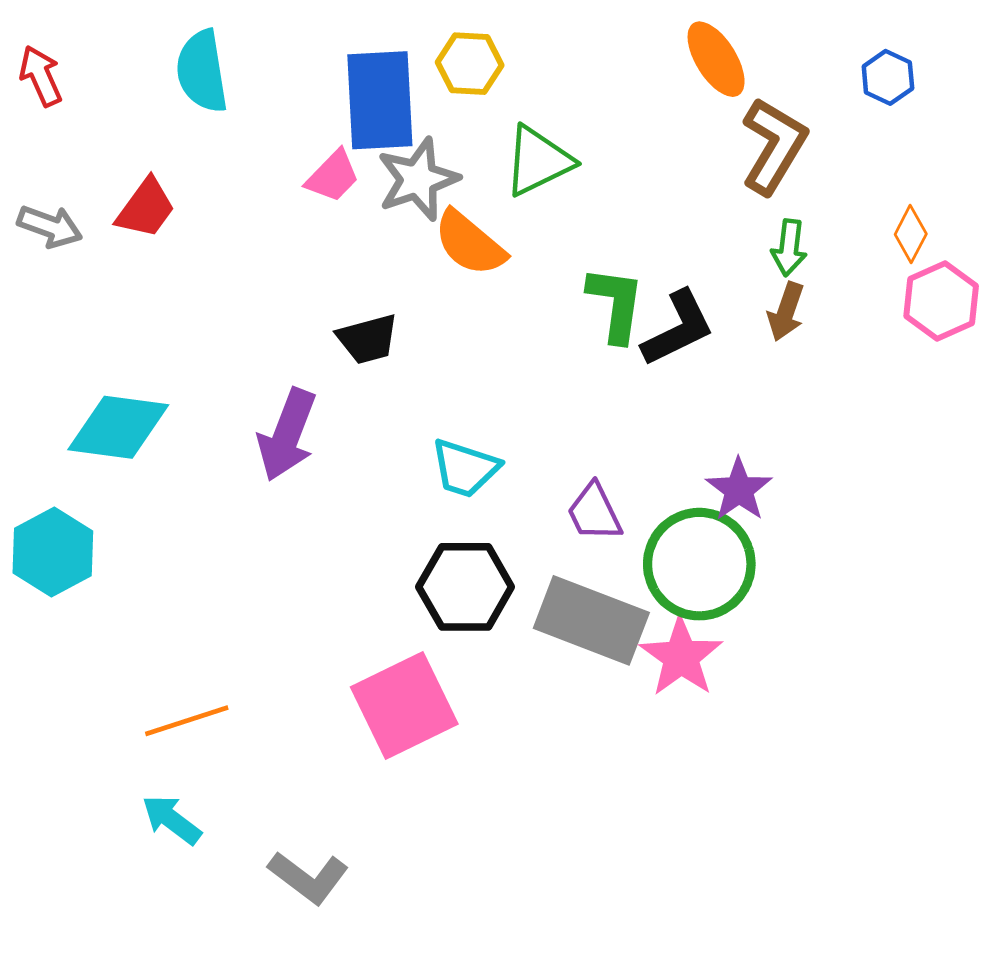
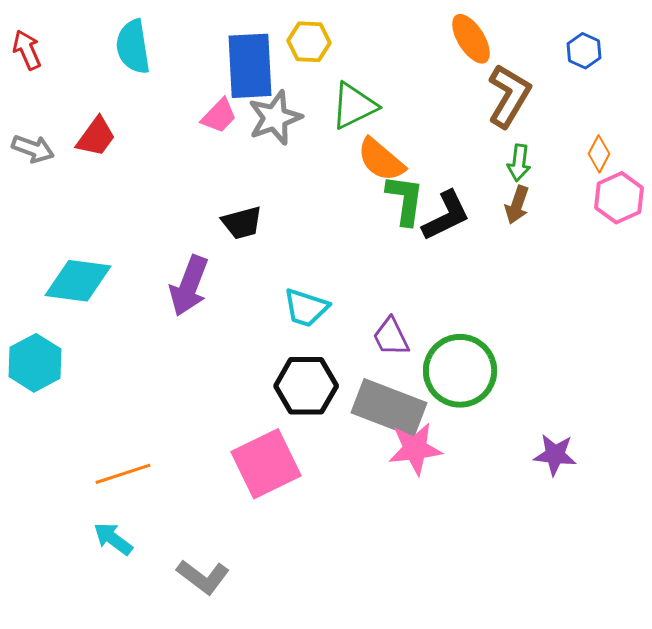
orange semicircle: (470, 243) -> (381, 160), moved
purple star: (739, 490) -> (555, 455), moved, turned -30
pink star: (681, 657) -> (415, 449), moved, turned 30

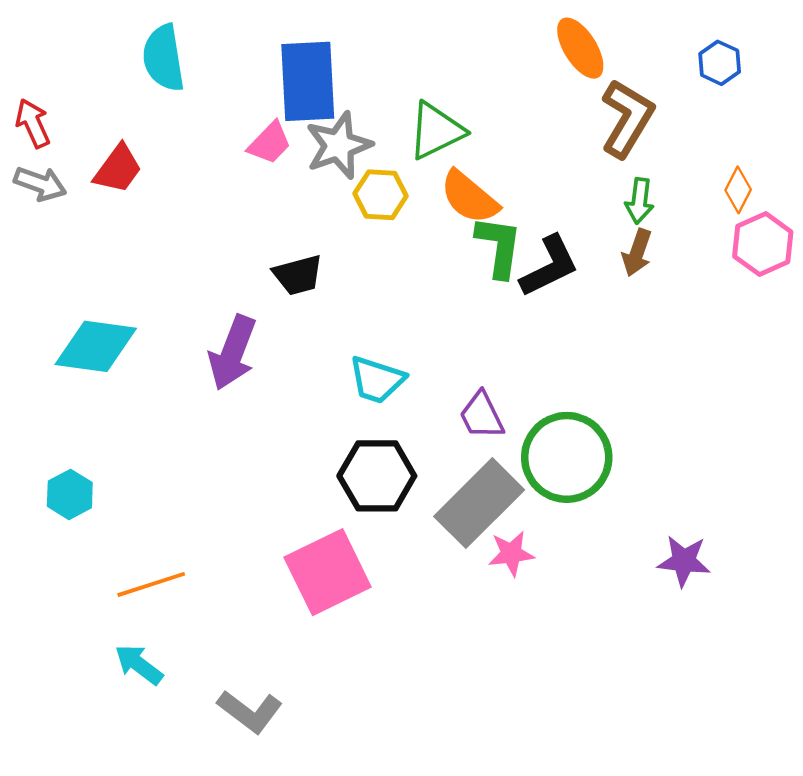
yellow hexagon: (309, 42) -> (381, 195), moved
red arrow: (27, 50) -> (33, 123), moved
cyan hexagon: (35, 363) -> (70, 494), moved, size x0.7
gray rectangle: (389, 408) -> (479, 503), turned -66
pink star: (415, 449) -> (511, 554), size x0.7

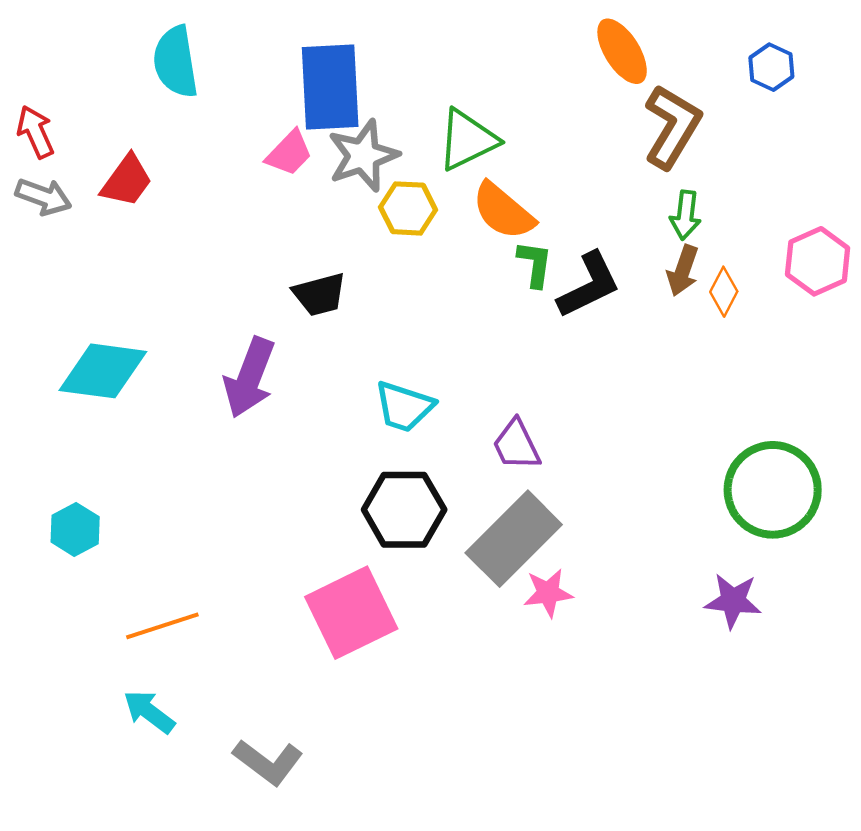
orange diamond: (738, 190) -> (724, 292), moved
green L-shape: (499, 247) -> (535, 264), size x0.7
green circle: (567, 457) -> (773, 490), moved

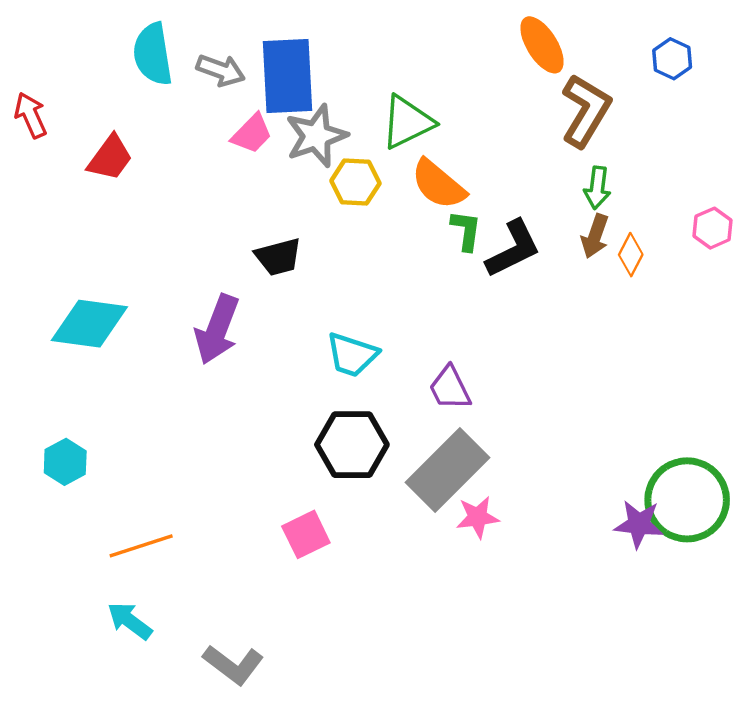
gray arrow: (43, 197) -> (221, 70), moved
pink hexagon: (818, 261) -> (712, 228), size x0.7
green circle: (773, 490) -> (687, 500), moved
pink square: (351, 613) -> (306, 534), size x0.6

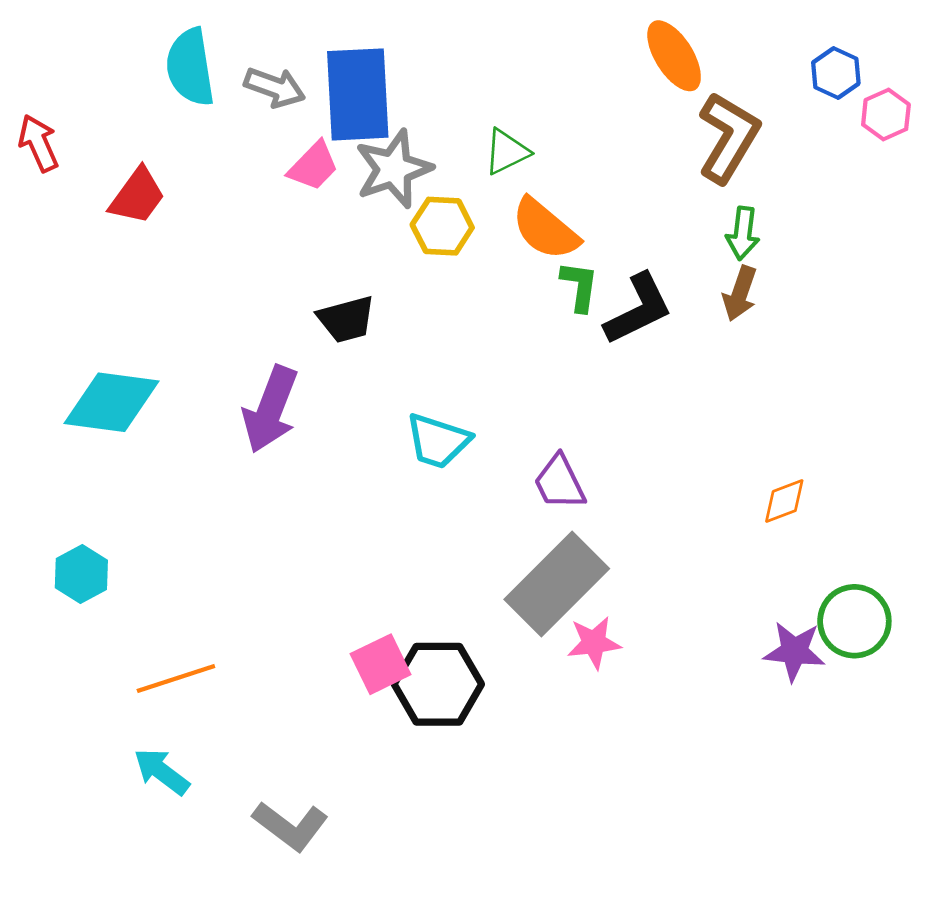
green triangle: (407, 122) -> (507, 152), size x0.7
pink hexagon: (712, 228) -> (886, 114), moved
orange diamond: (631, 255) -> (784, 501), moved, turned 42
black hexagon: (352, 445) -> (438, 684), moved
green circle: (687, 500) -> (854, 621), size x0.7

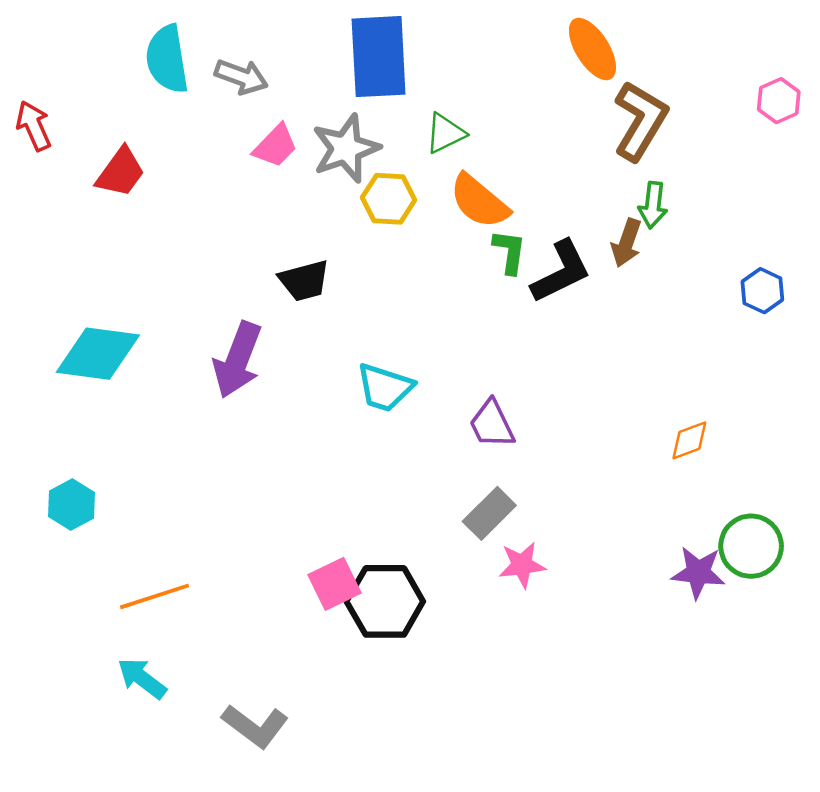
blue hexagon: (836, 73) -> (762, 291), moved
blue rectangle: (358, 94) -> (379, 57), moved
brown arrow: (740, 293) -> (626, 243), moved
gray rectangle: (557, 584) -> (489, 513), size x0.6

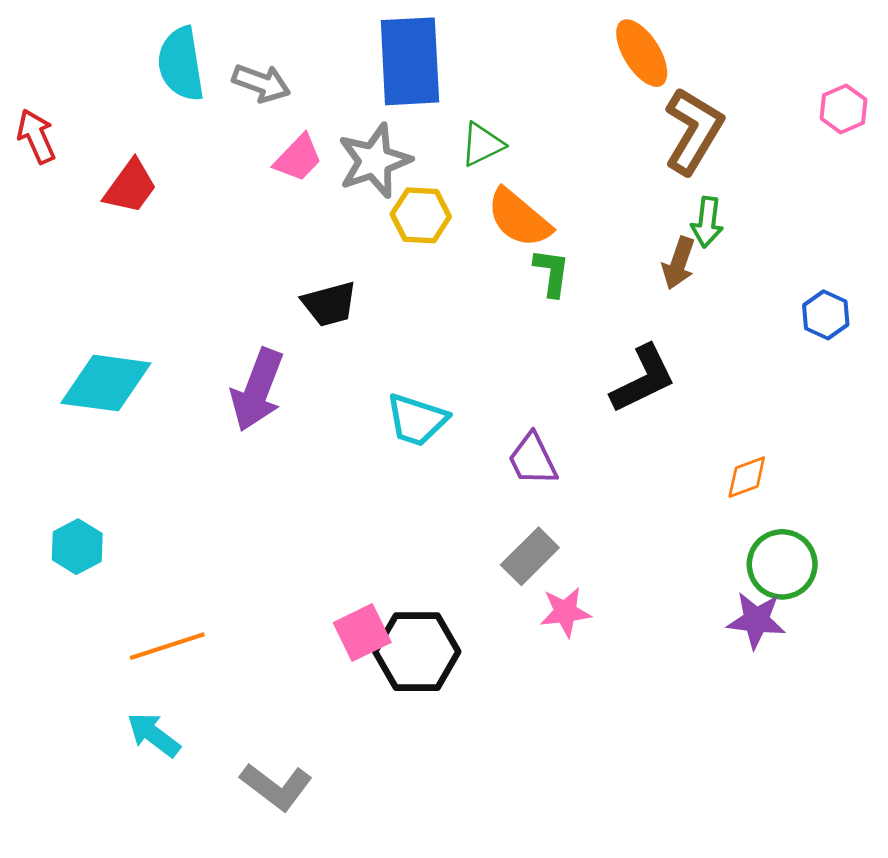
black L-shape: (561, 272) -> (643, 379), moved
green circle: (751, 546) -> (782, 564), moved

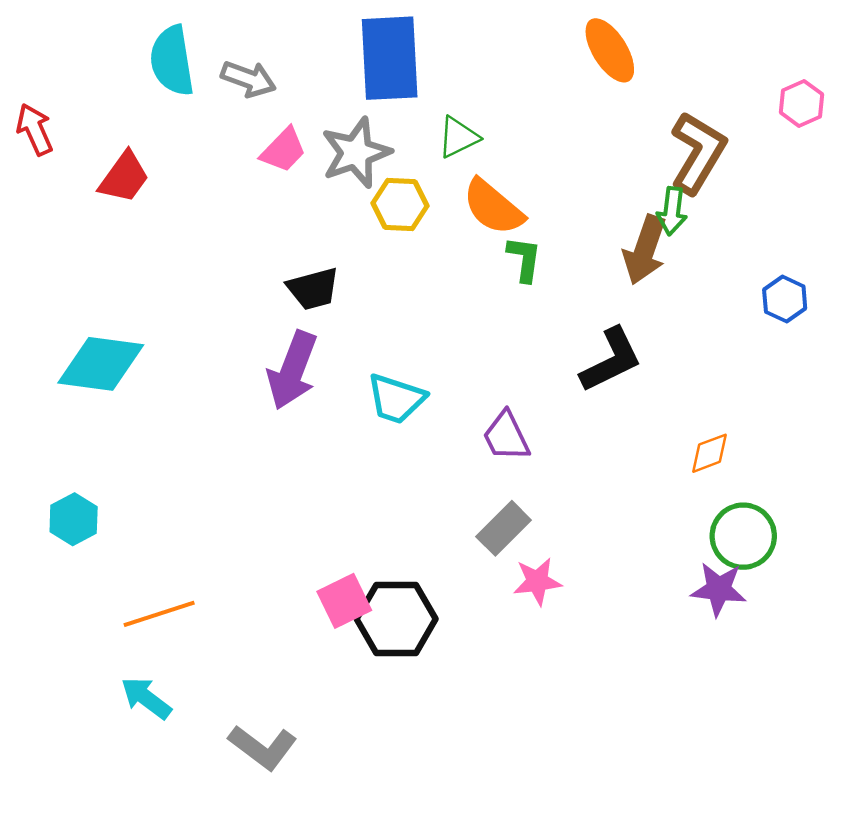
brown L-shape: (694, 131) -> (698, 153), moved
brown arrow: (679, 263) -> (645, 250), size x1.4
purple arrow: (257, 390) -> (292, 370), moved

